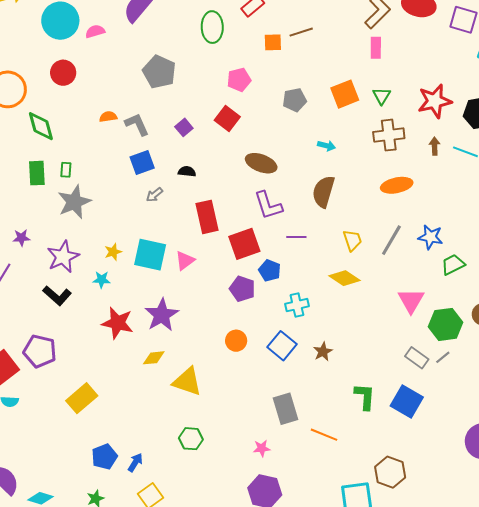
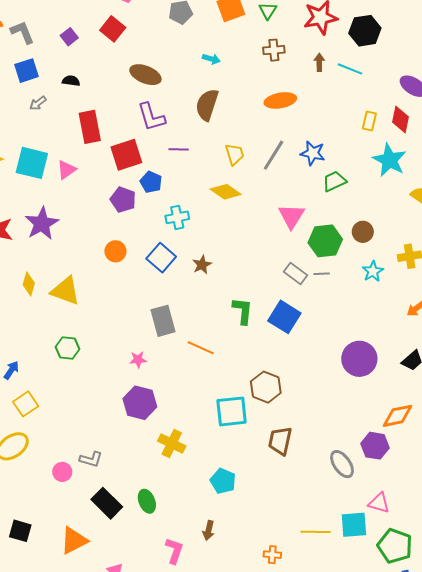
brown cross: (389, 135) -> (274, 50), size x0.7
gray line: (443, 357) -> (322, 274), turned 35
yellow diamond: (154, 358) -> (29, 284), moved, turned -70

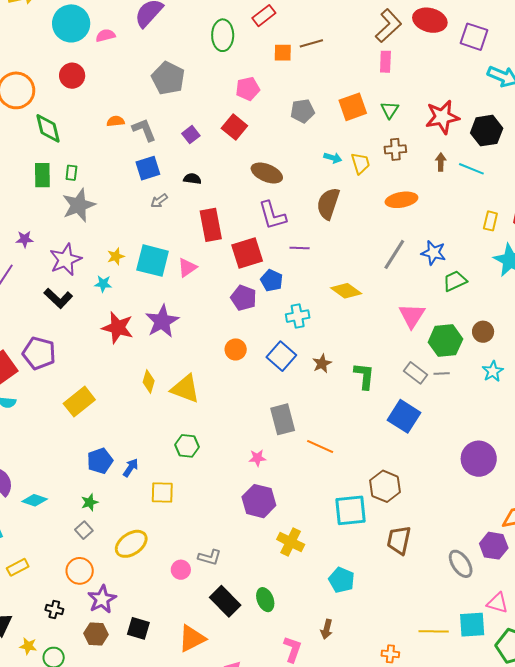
yellow trapezoid: (235, 154) -> (361, 163), moved
green L-shape: (243, 311) -> (364, 376), moved
yellow square: (26, 404) -> (162, 493), moved, turned 35

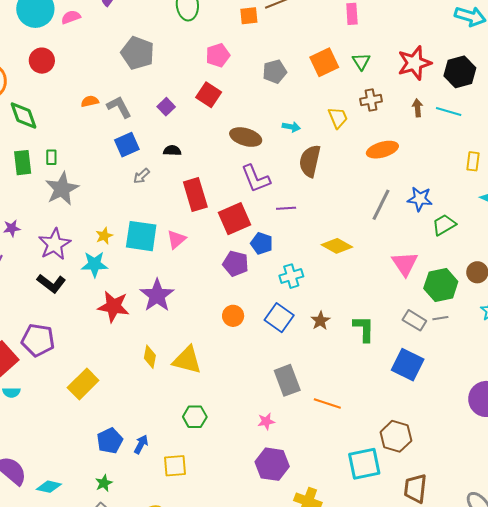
cyan arrow: (333, 158) -> (291, 127), moved
cyan star: (103, 284) -> (94, 264), size x1.5

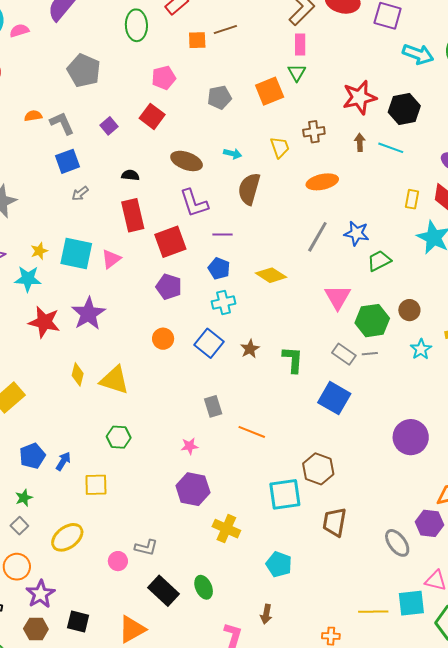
green triangle: (361, 62) -> (297, 73), moved
black semicircle: (172, 151) -> (130, 175), moved
blue pentagon: (262, 243) -> (219, 268), moved
gray rectangle: (287, 380) -> (213, 406), size x0.7

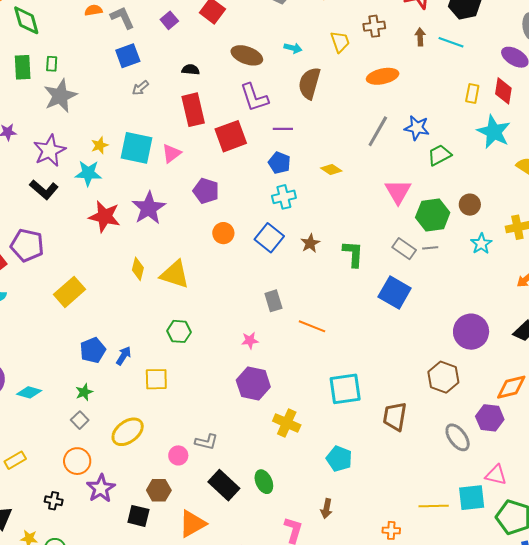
yellow diamond: (271, 275) -> (331, 170), size x0.7
purple pentagon: (169, 287) -> (206, 191), moved
brown hexagon: (318, 469) -> (443, 377), moved
brown hexagon: (36, 629) -> (159, 490), moved

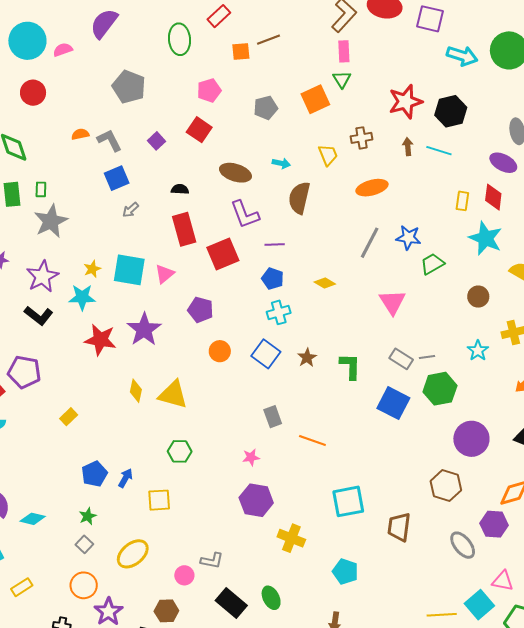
brown circle: (470, 205) -> (478, 297), moved
green hexagon: (433, 215) -> (440, 389), moved
yellow rectangle: (70, 292) -> (69, 417), size x0.6
cyan square: (472, 498) -> (479, 605), turned -32

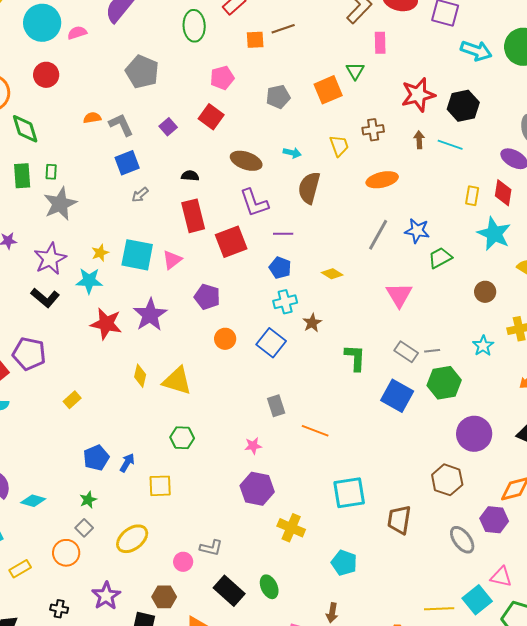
pink rectangle: (344, 51) -> (380, 43), moved
brown star: (307, 358) -> (312, 323), moved
orange circle: (84, 585) -> (66, 553), moved

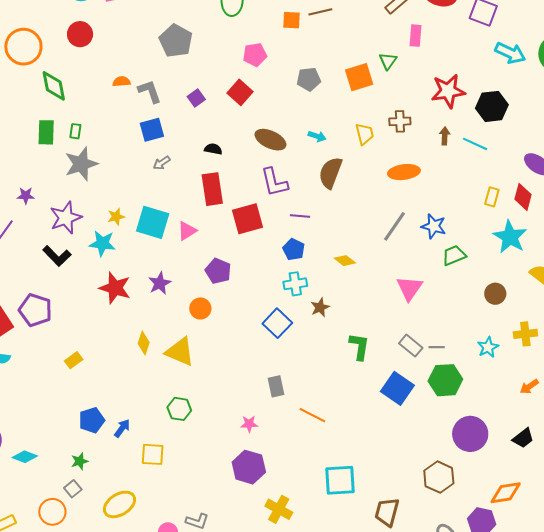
purple star: (150, 315) -> (160, 283), size x0.7
orange circle: (225, 339) -> (200, 308), moved

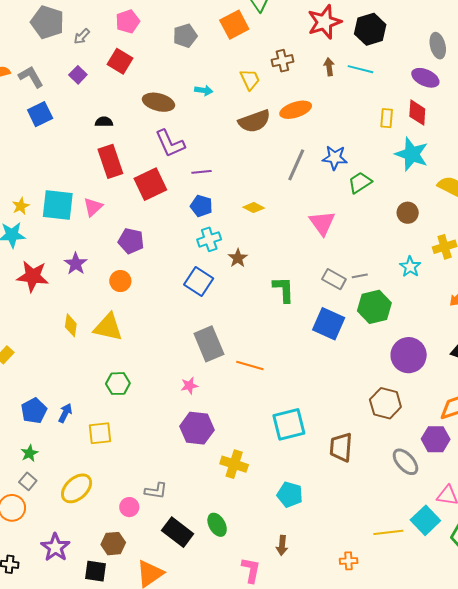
gray arrow: (162, 163) -> (82, 36), moved
brown semicircle: (330, 173) -> (254, 121), moved, turned -120
gray rectangle: (276, 386) -> (209, 344), size x1.6

